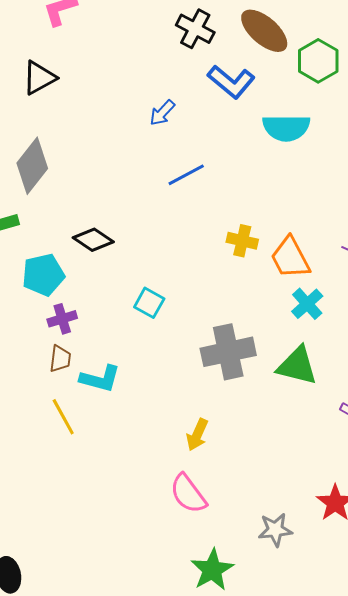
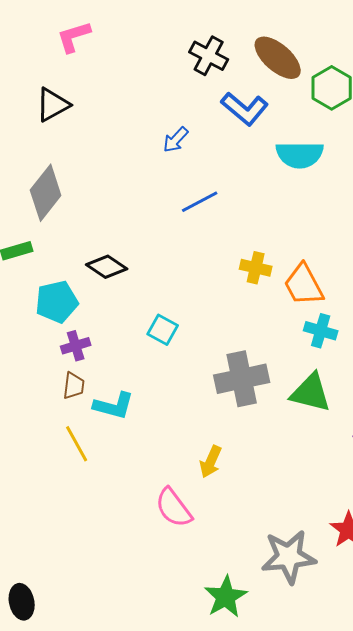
cyan cross: (307, 304) -> (321, 331), turned -32
pink semicircle: (188, 494) -> (174, 508), moved
gray star: (275, 530) -> (289, 557), size x1.6

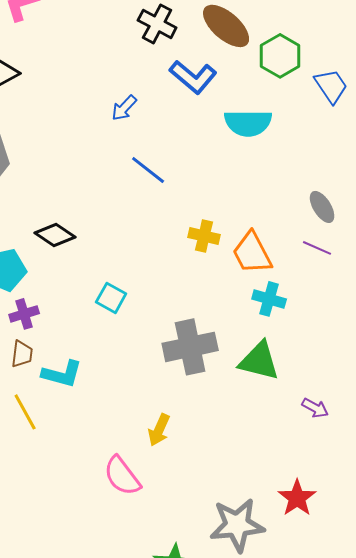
blue line: (200, 202) -> (148, 170), turned 66

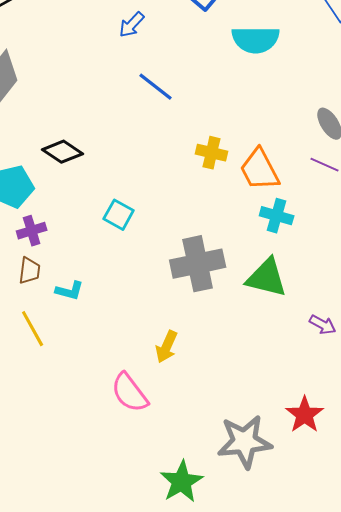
cyan L-shape: (62, 374) -> (70, 291), size x0.7

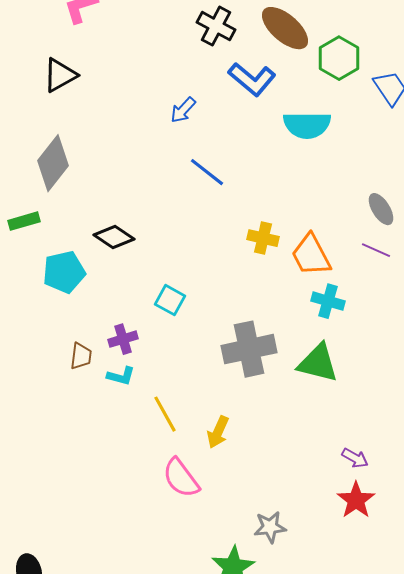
purple cross: (32, 231) -> (123, 339), moved
purple arrow: (323, 325) -> (355, 458), moved
yellow line: (33, 329) -> (165, 414), moved
gray star: (245, 442) -> (270, 527), moved, size x0.6

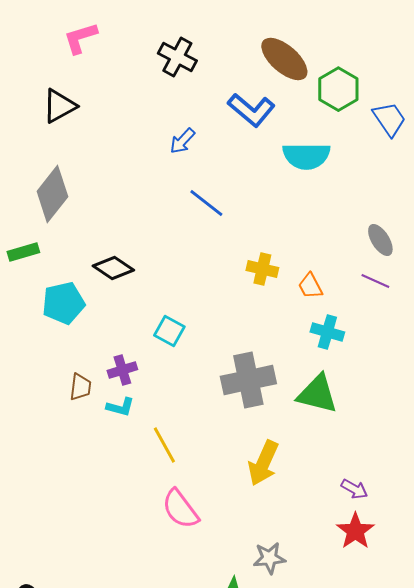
black cross: (216, 26) -> (177, 57), moved
orange trapezoid: (311, 255) -> (310, 286), size x0.6
yellow arrow: (218, 432) -> (263, 463), moved, size x1.4

